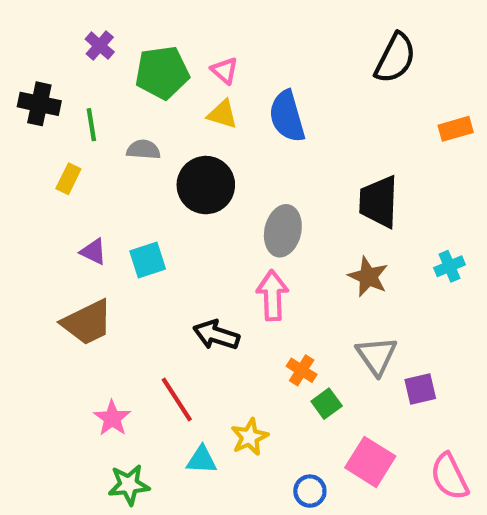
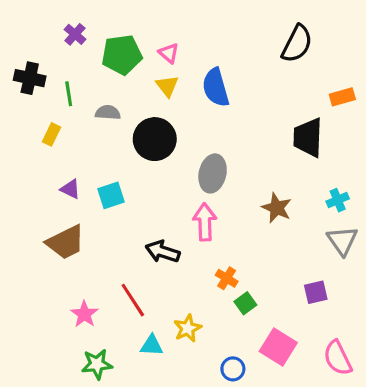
yellow triangle: (222, 114) -> (167, 86), turned 35
black trapezoid: (379, 202) -> (308, 138), moved
gray triangle: (377, 356) -> (342, 241), moved

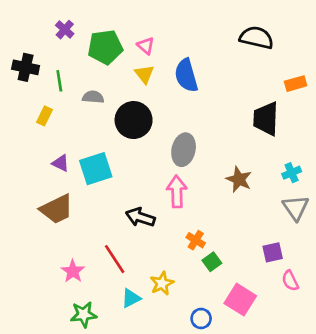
black semicircle: (297, 44) -> (256, 38), turned -104
cyan square: (111, 195) -> (96, 169), size x1.4
cyan triangle: (152, 345) -> (131, 298), turned -30
pink semicircle: (338, 358) -> (290, 281), moved, size x0.7

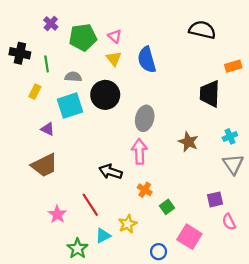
cyan square: (96, 169) -> (70, 106), moved
orange cross: (196, 240) -> (145, 190), moved
green star: (84, 314) -> (77, 248), moved, turned -30

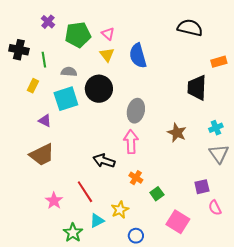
blue circle: (159, 252) -> (136, 236), moved

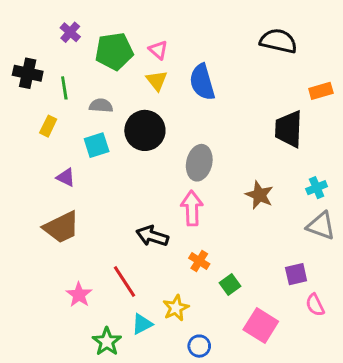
cyan square: (66, 99) -> (97, 145), size x0.7
gray triangle: (219, 154) -> (321, 226), turned -35

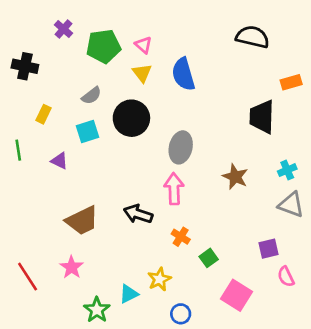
green line: (64, 88) -> (18, 150), moved
gray semicircle: (101, 106) -> (91, 96), turned 138
brown trapezoid: (61, 227) -> (82, 221), moved
red line: (124, 281) -> (28, 277), moved

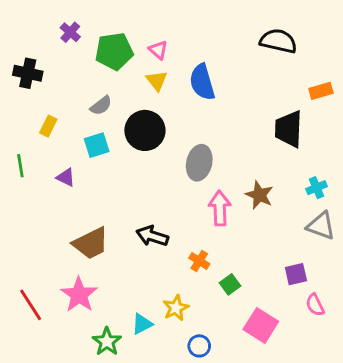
pink arrow: (174, 189) -> (220, 208), moved
pink star: (72, 267) -> (79, 295), size x1.4

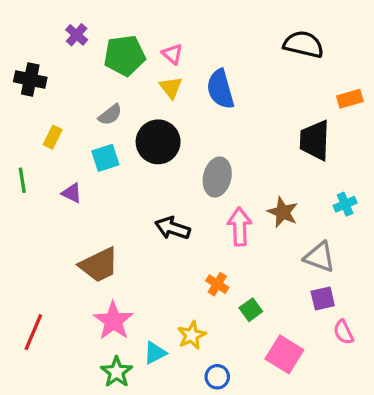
gray triangle: (321, 226) -> (319, 257), moved
black arrow: (152, 236) -> (172, 228), moved
pink star: (79, 295) -> (113, 321), moved
red line: (31, 305) -> (33, 332), turned 56

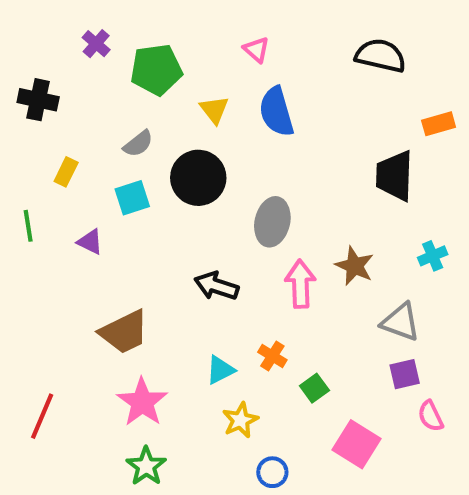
pink triangle: (172, 54) -> (256, 50), moved
cyan triangle: (155, 353) -> (220, 370), moved

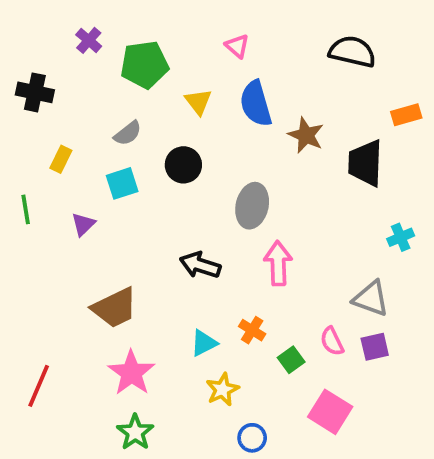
black circle: (198, 178) -> (183, 165), size x0.7
purple triangle: (90, 242) -> (83, 224), turned 50
brown star: (354, 266) -> (306, 135), moved
pink semicircle: (431, 416) -> (332, 341), moved

